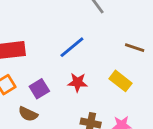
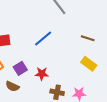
yellow rectangle: (121, 81) -> (89, 64), moved
red star: (77, 82) -> (42, 74), moved

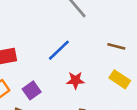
red star: (42, 74) -> (75, 80), moved

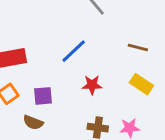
purple square: (32, 90) -> (43, 96), turned 30

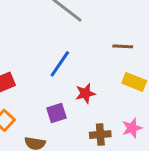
purple square: (43, 96) -> (57, 113), moved

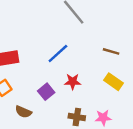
purple square: (57, 113) -> (46, 92), turned -35

